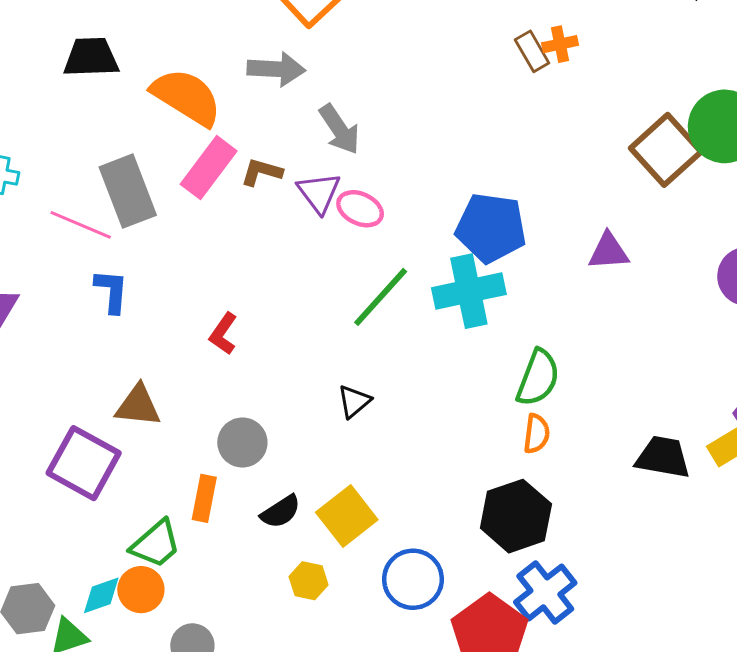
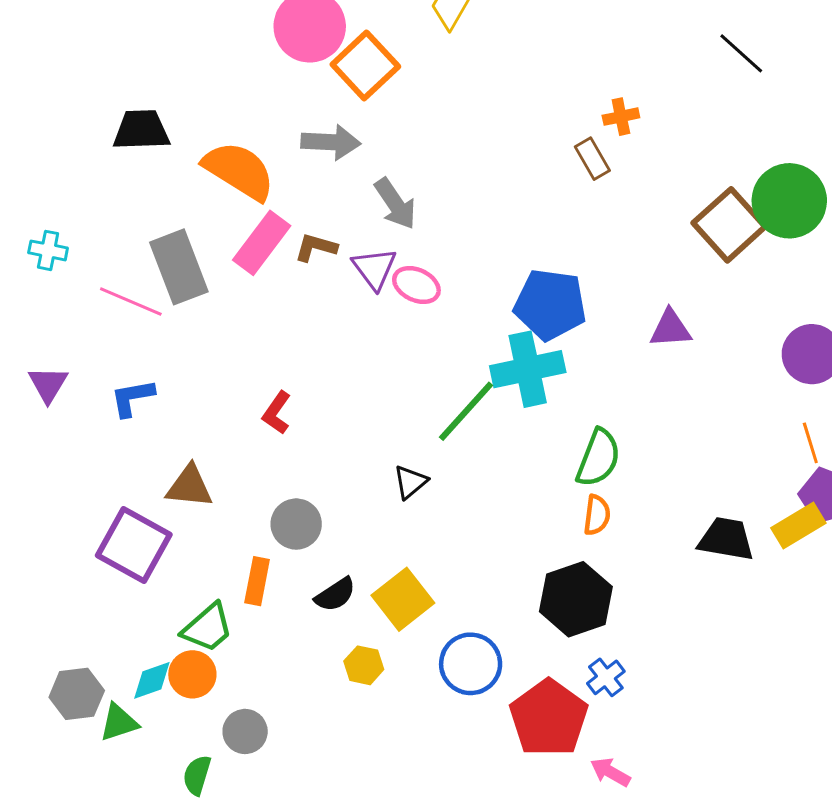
brown rectangle: (532, 51) -> (592, 159), moved
blue L-shape: (112, 291) -> (132, 398), moved, turned -105
green line: (381, 297) -> (466, 411), moved
blue cross: (545, 592) -> (606, 677), size x0.6

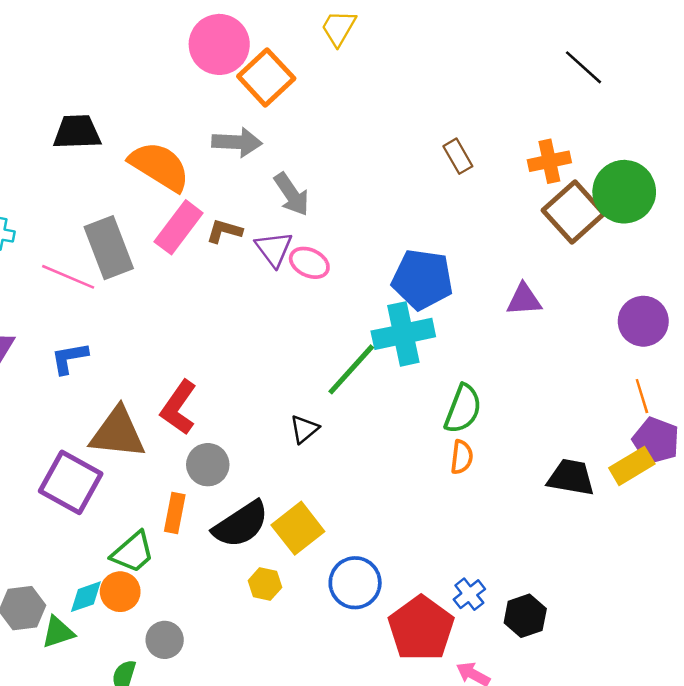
orange cross: (621, 117) -> (549, 161), moved, size x1.4
red L-shape: (277, 413) -> (179, 408), moved, size x1.5
brown triangle: (189, 486) -> (118, 433), size x1.4
black semicircle: (335, 595) -> (241, 524), size x1.6
black hexagon: (576, 599) -> (525, 616), moved, size x0.7

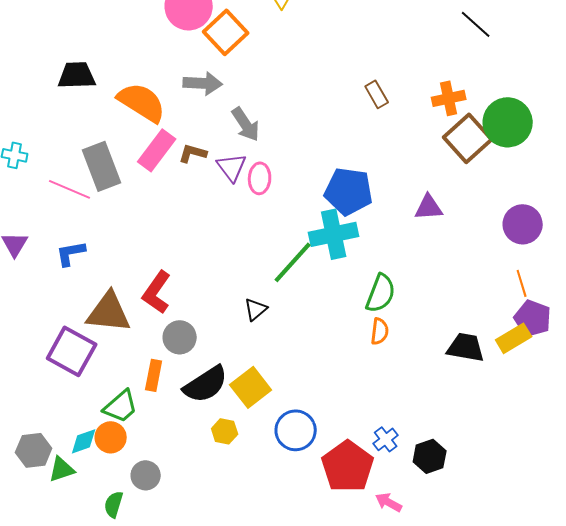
pink ellipse: (309, 263) -> (260, 178), turned 68

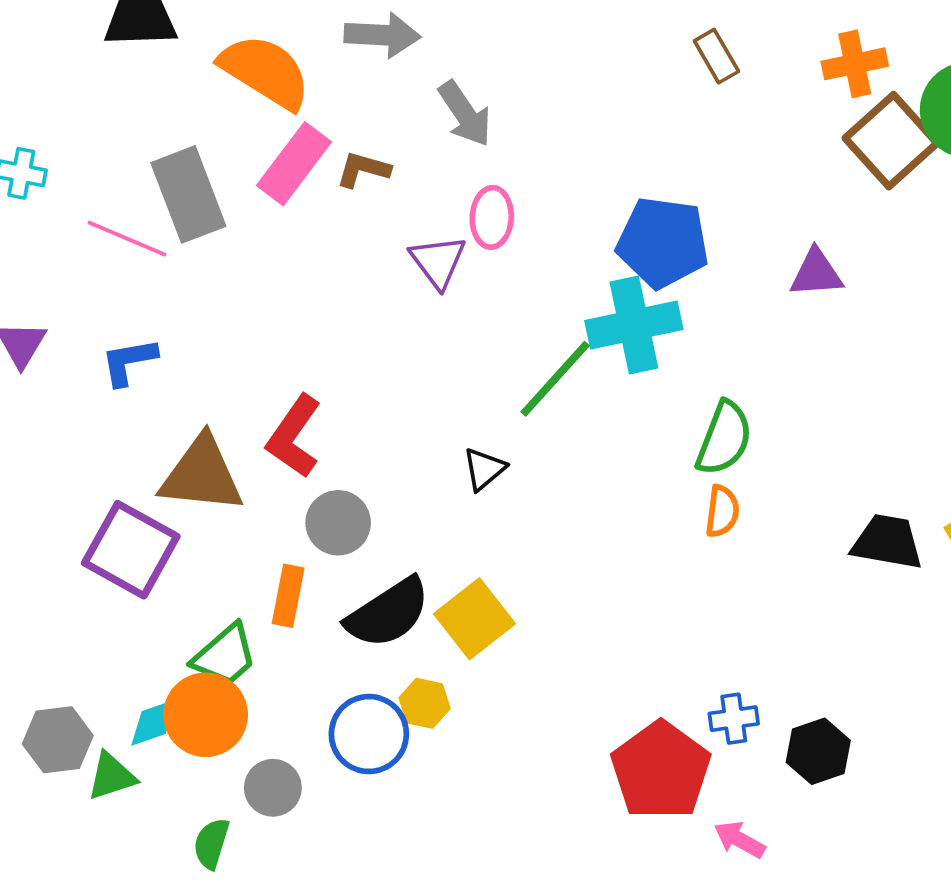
purple triangle: (232, 167) -> (438, 262), moved
blue circle: (296, 430) -> (369, 734), moved
orange circle: (111, 437) -> (206, 715), size x1.4
blue cross: (386, 439) -> (734, 719), turned 30

